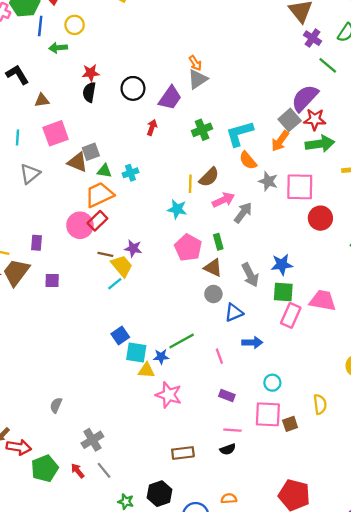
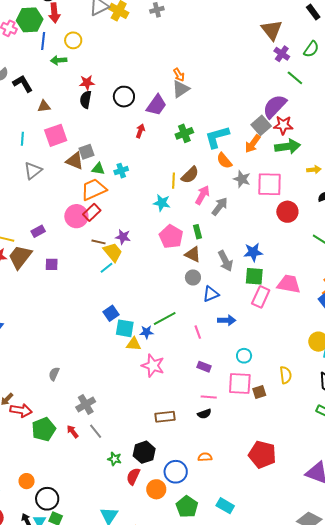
pink arrow: (223, 200) -> (202, 195), turned -36
purple rectangle: (36, 243) -> (38, 231), turned 56

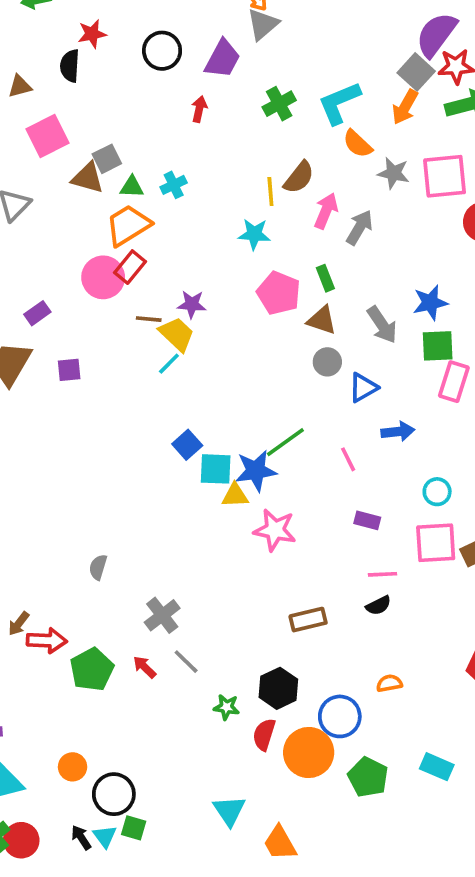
black semicircle: (86, 100) -> (70, 66), moved
blue star: (147, 332) -> (256, 471), size x1.6
orange circle: (156, 489) -> (309, 752), size x1.4

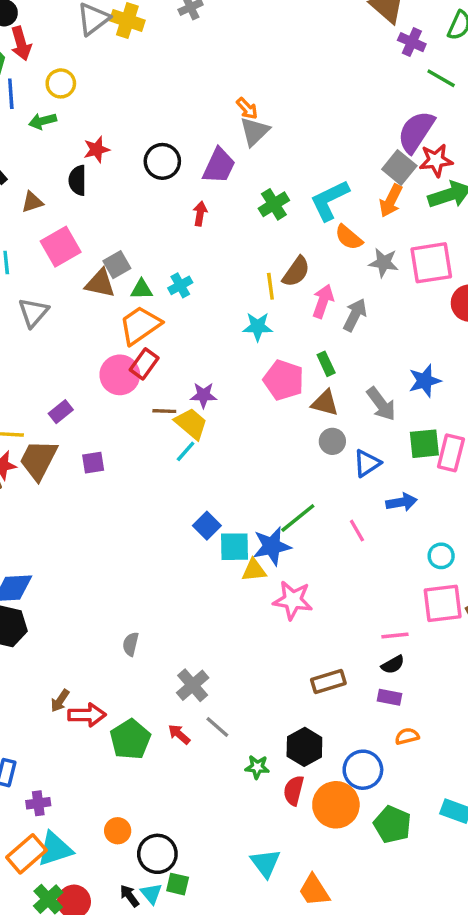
green square: (438, 346) -> (424, 444), moved
purple rectangle: (367, 520) -> (389, 697), moved

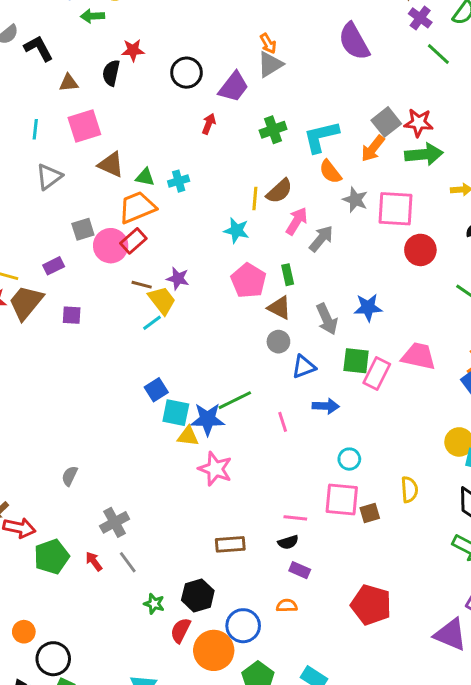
purple semicircle: (416, 132) -> (354, 41), moved, turned -75
gray square: (117, 265) -> (83, 229), moved
purple rectangle: (389, 697) -> (300, 570), moved

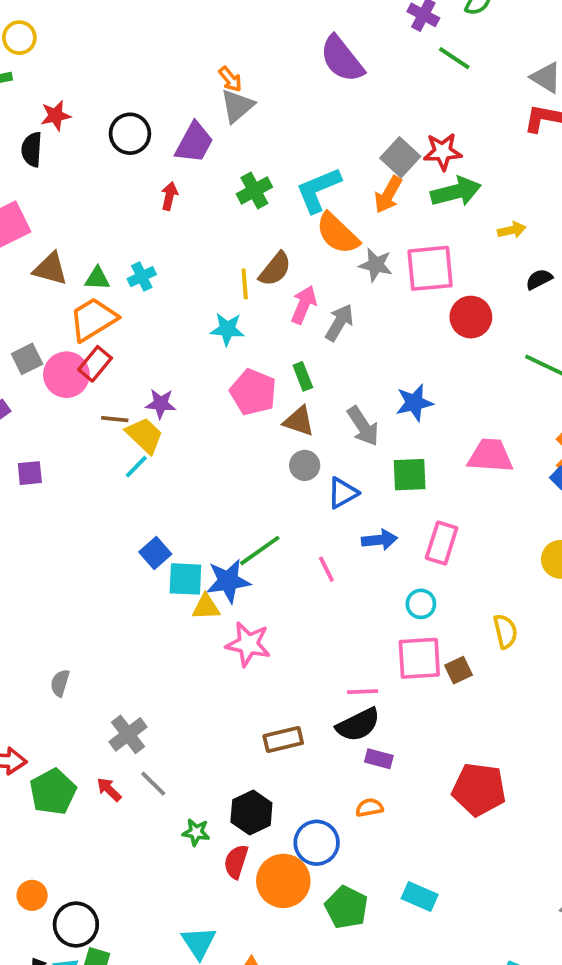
orange semicircle: (330, 172) -> (338, 233), size x1.4
pink rectangle: (377, 374) -> (442, 543), moved
black semicircle: (288, 542) -> (358, 725), size x1.6

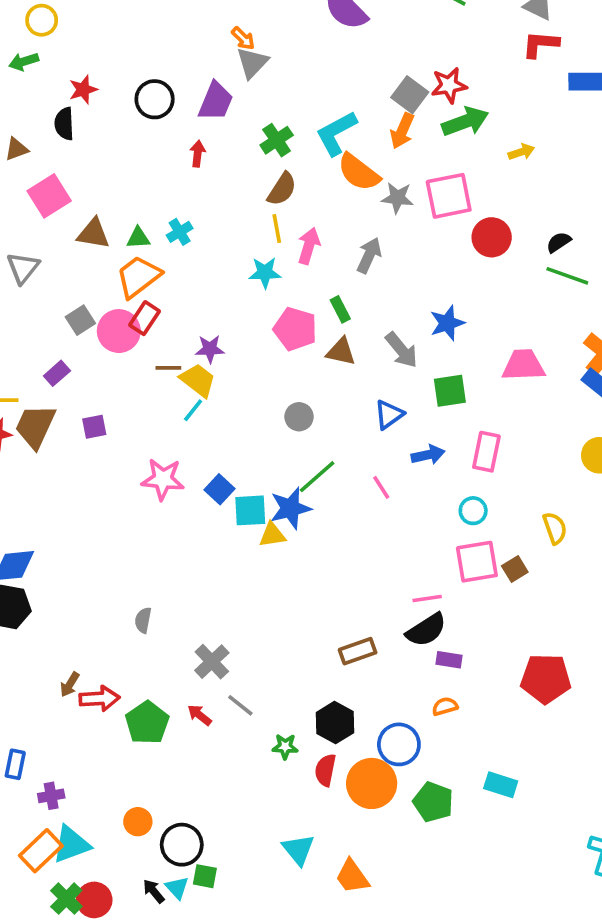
brown semicircle: (275, 269) -> (282, 189), moved
black semicircle: (539, 279) -> (559, 242), moved
pink arrow: (304, 305) -> (309, 246), moved
gray circle: (305, 465) -> (299, 417), moved
pink star: (248, 644) -> (163, 479), moved

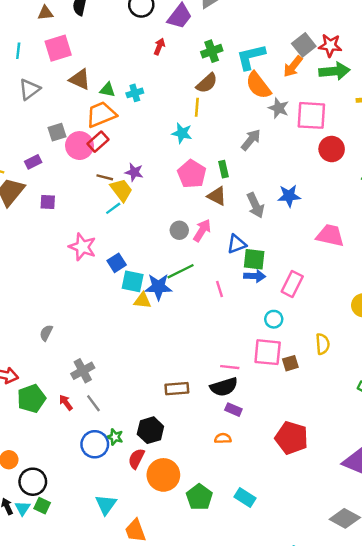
pink arrow: (309, 246) -> (202, 230), moved
green square: (450, 391) -> (254, 259), moved
blue circle: (399, 744) -> (95, 444), moved

